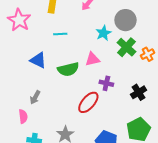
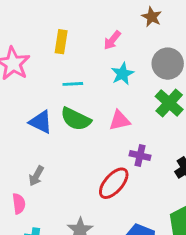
cyan star: (103, 33) -> (122, 74), moved
green semicircle: (68, 69) -> (76, 119), moved, turned 40

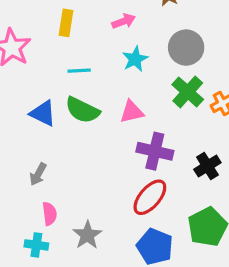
pink arrow: (112, 40) -> (124, 21), turned -150
purple cross: (140, 155) -> (155, 151), size x1.5
red ellipse: (114, 183) -> (150, 197), moved
pink semicircle: (19, 204) -> (50, 214), moved

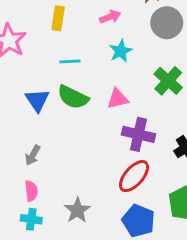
gray circle: (186, 48) -> (167, 23), moved
blue triangle: (43, 113) -> (37, 100), turned 30
pink semicircle: (50, 214) -> (31, 191), moved

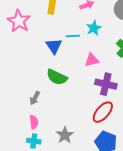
cyan line: (70, 61) -> (73, 36), moved
green semicircle: (73, 97) -> (57, 77), moved
blue triangle: (37, 100) -> (54, 46), moved

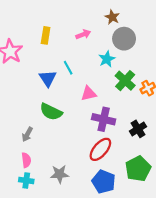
cyan star: (94, 28) -> (107, 59), moved
cyan line: (73, 36) -> (68, 68), turned 64
gray star: (65, 135) -> (60, 174), turned 30

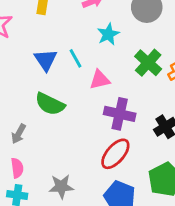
cyan star: (107, 59) -> (108, 34), moved
cyan line: (68, 68) -> (76, 58), moved

